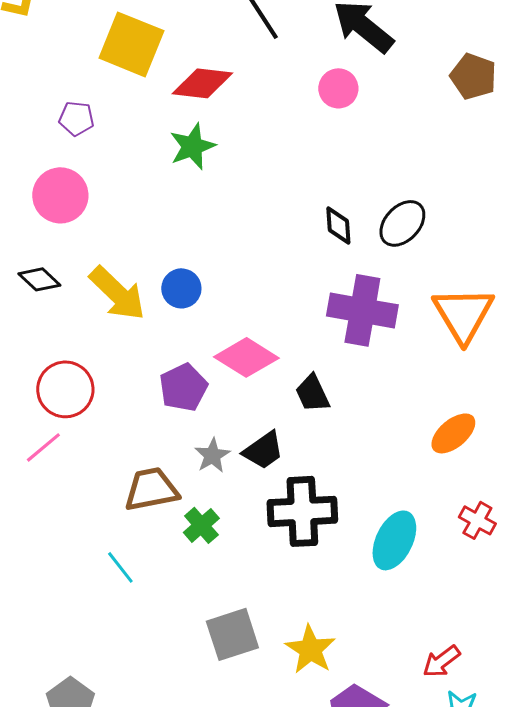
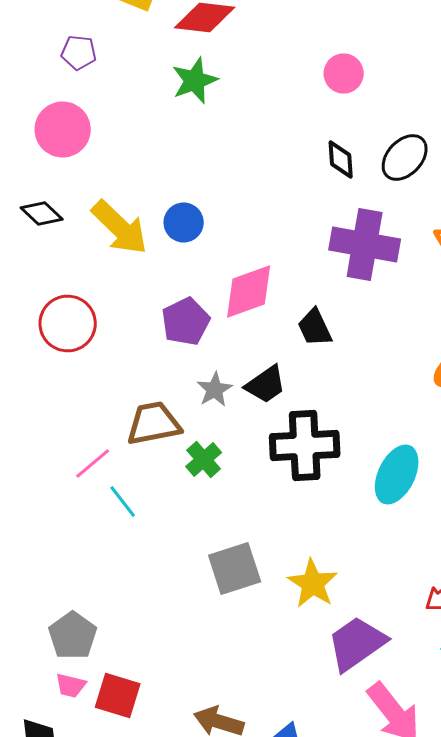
pink circle: (338, 88) -> (344, 74), moved
pink diamond: (246, 357) -> (249, 292), turned -52
pink line: (43, 447) -> (93, 464), moved

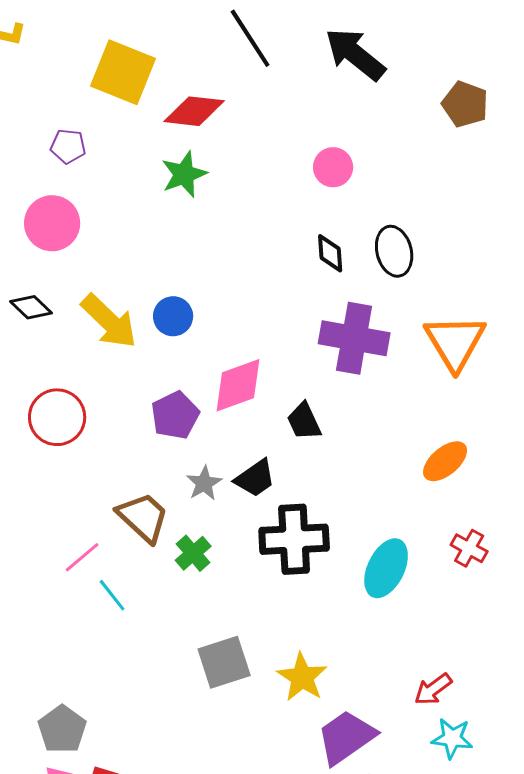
black ellipse: (405, 158) -> (394, 251), turned -57
brown trapezoid: (154, 424) -> (143, 517), turned 54

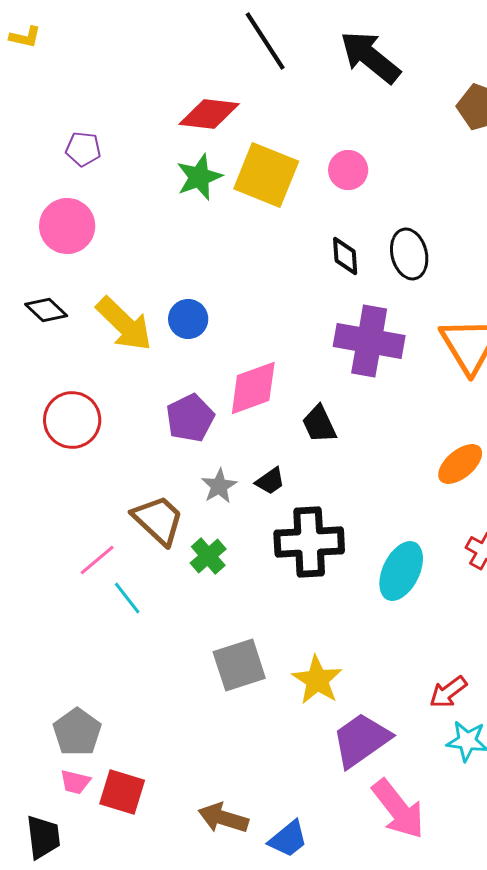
yellow square: (123, 72) -> (266, 175), moved
black trapezoid: (255, 478) -> (270, 481), size x0.7

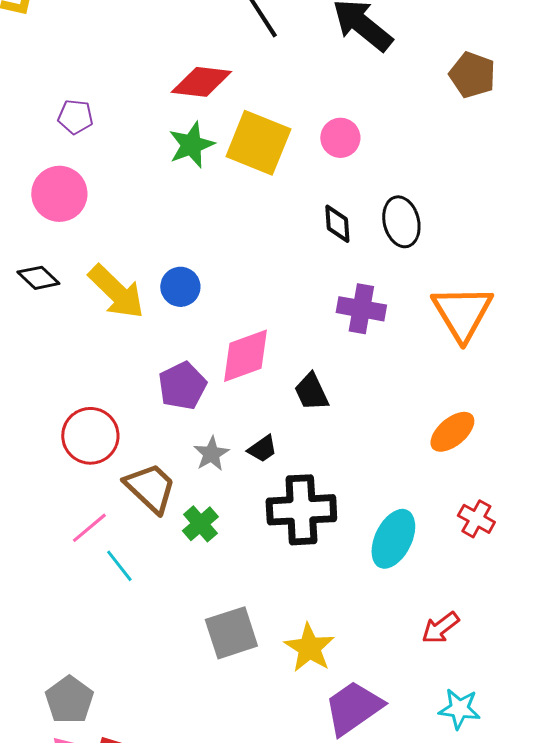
purple cross: (369, 341) -> (361, 309), size x0.7
red circle: (72, 420) -> (90, 436), moved
red arrow: (448, 692) -> (440, 628), moved

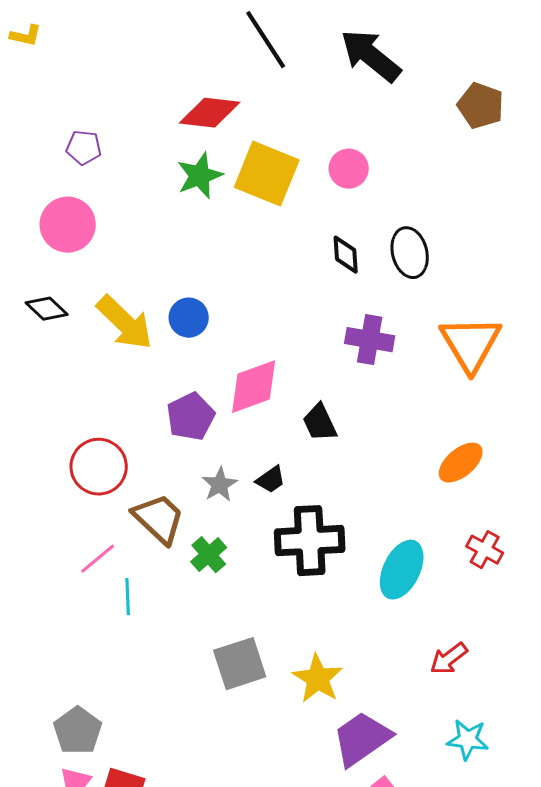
cyan line: (119, 566) -> (128, 597), turned 36

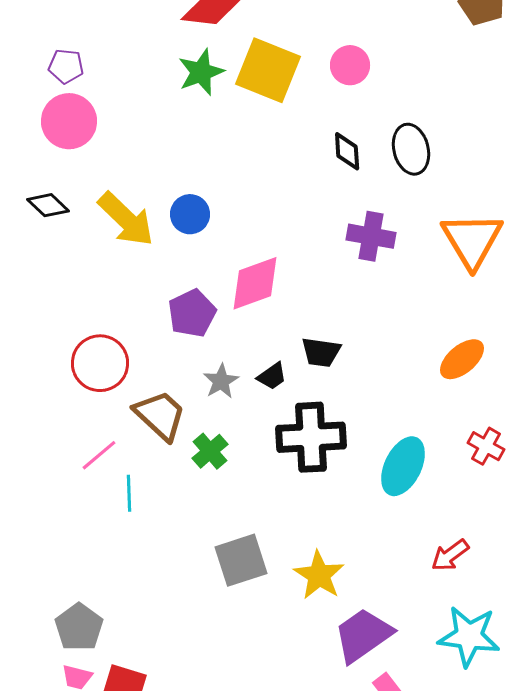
purple pentagon: (84, 148) -> (66, 66), moved
black trapezoid: (320, 423) -> (321, 352), moved, turned -57
cyan star: (468, 740) -> (469, 636), size x1.5

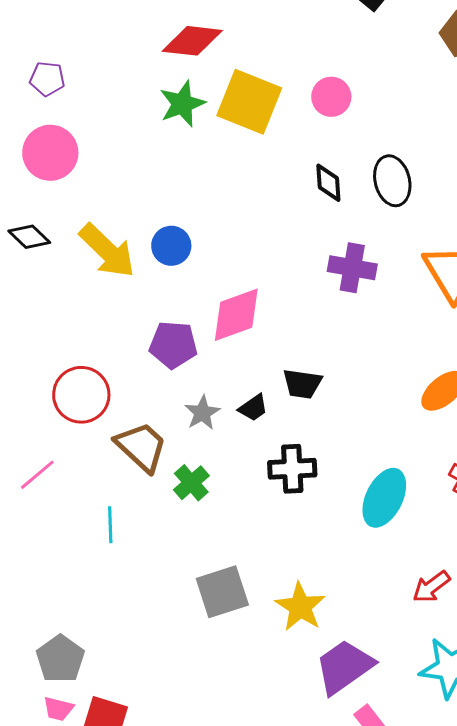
purple pentagon: (66, 66) -> (47, 79), moved
purple pentagon: (192, 313) -> (173, 345), turned 30
black cross: (311, 437) -> (292, 469), size x0.7
pink line: (99, 455) -> (37, 475), moved

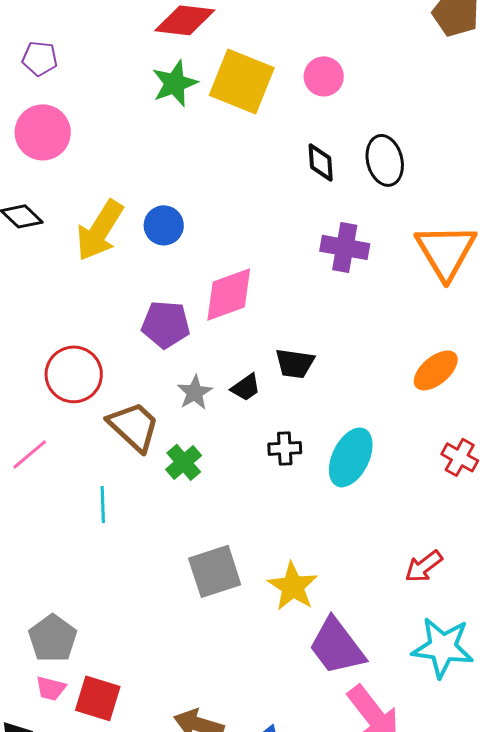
yellow arrow: (107, 251) -> (100, 230), turned 78
black cross: (292, 469) -> (285, 448), size x0.7
cyan ellipse: (384, 498) -> (351, 457), moved
purple trapezoid: (344, 667) -> (337, 646), turned -92

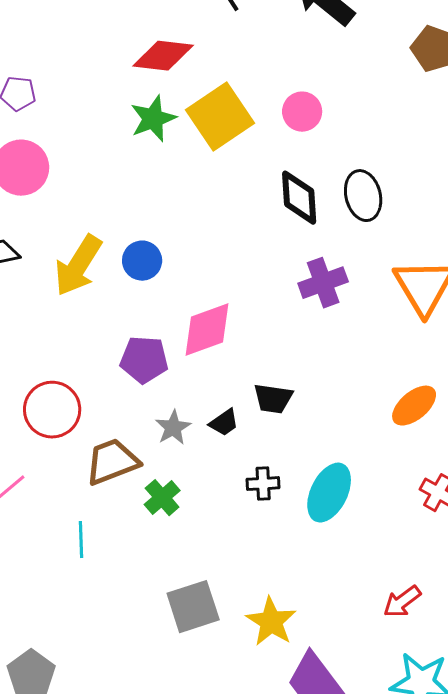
yellow square: (242, 81) -> (220, 117), turned 34
black diamond: (321, 162) -> (299, 198), size x1.4
purple cross: (345, 247) -> (323, 283), turned -30
brown trapezoid: (134, 426) -> (112, 462), turned -64

